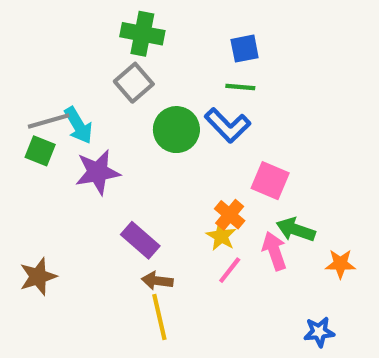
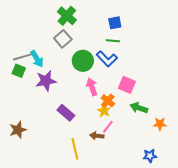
green cross: (142, 34) -> (67, 16), turned 30
pink arrow: (274, 251) -> (92, 87), moved
brown arrow: (157, 281) -> (97, 136), moved

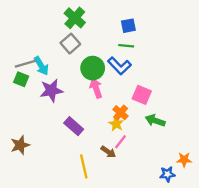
pink arrow: (92, 87) -> (96, 88), moved
orange star: (160, 124) -> (184, 160), moved
brown arrow: (97, 136) -> (108, 152), turned -152

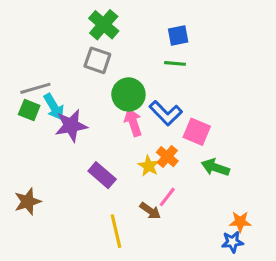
gray square: (70, 44) -> (97, 60), turned -30
cyan arrow: (41, 66) -> (54, 107), moved
blue L-shape: (119, 66) -> (166, 113), moved
yellow star: (116, 124) -> (149, 166), moved
orange star: (184, 160) -> (240, 222), moved

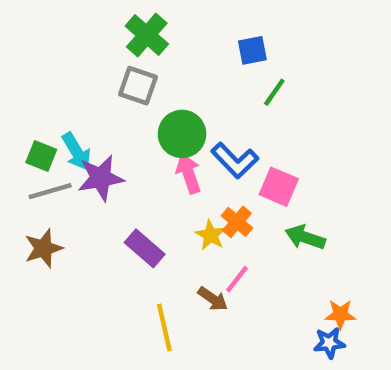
green line: (175, 63) -> (274, 92), moved, turned -60
gray line: (35, 88) -> (50, 191), moved
brown star: (28, 202) -> (43, 248), moved

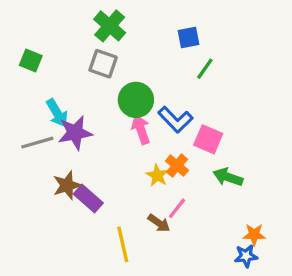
green square: (41, 156) -> (31, 60), moved
brown star: (43, 248) -> (67, 185), moved
purple rectangle: (145, 248) -> (88, 198), moved

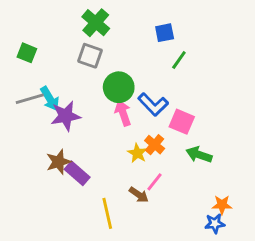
gray line: (37, 143) -> (30, 99), moved

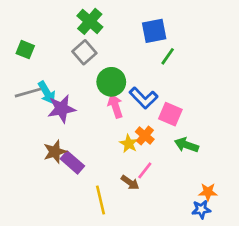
blue square: (165, 33) -> (154, 31), size x1.4
gray square: (90, 56) -> (84, 52), turned 30

